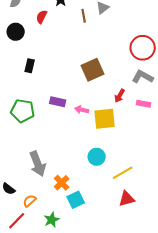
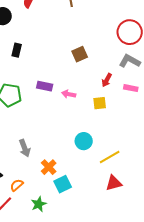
brown square: (93, 70) -> (80, 54), size x0.7
yellow square: (105, 119) -> (100, 103), moved, size x0.6
gray arrow: (38, 164) -> (25, 148), size x0.7

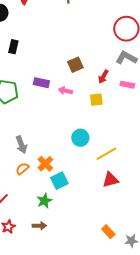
brown square: (80, 54) -> (75, 65), moved
orange semicircle: (17, 185) -> (22, 169), moved
green star: (39, 204) -> (44, 201), moved

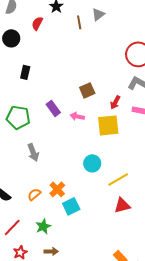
purple rectangle: (41, 83) -> (53, 108), turned 42
yellow square: (96, 100) -> (108, 125), size x1.6
gray arrow: (21, 145) -> (33, 152), moved
green star: (44, 201) -> (43, 226), moved

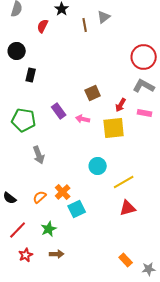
black circle: (11, 38) -> (17, 51), moved

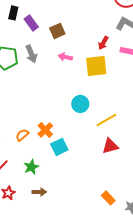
brown square: (93, 93) -> (57, 31), moved
purple rectangle: (59, 111) -> (31, 23), moved
gray arrow: (39, 155) -> (31, 54), moved

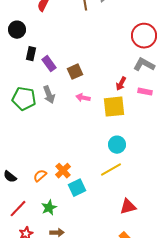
cyan circle: (80, 104) -> (117, 145), moved
yellow line: (106, 120) -> (111, 170), moved
red triangle: (110, 146) -> (128, 207), moved

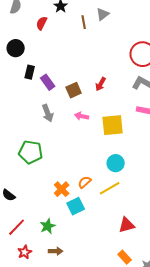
red arrow: (121, 84) -> (101, 84), moved
green pentagon: (24, 99) -> (31, 152), moved
orange semicircle: (40, 176) -> (85, 182), moved

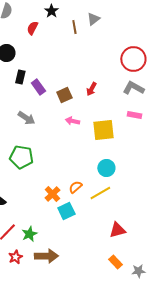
gray arrow: (48, 113) -> (26, 118), moved, turned -36
green star: (48, 226) -> (29, 234), moved
brown arrow: (56, 251) -> (46, 256), size x1.6

